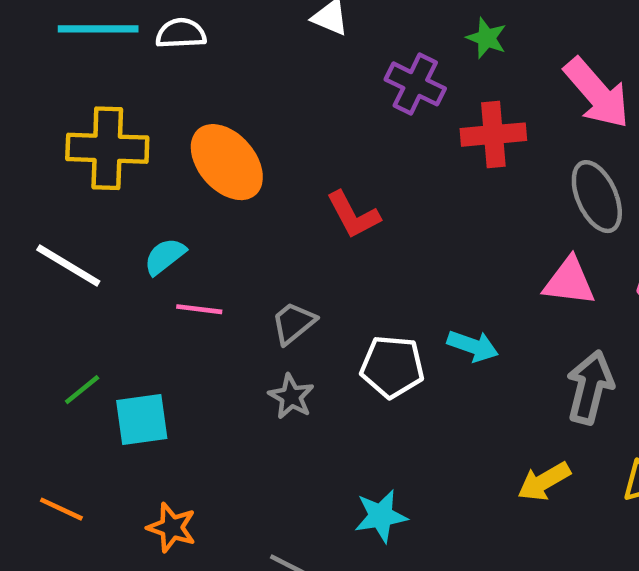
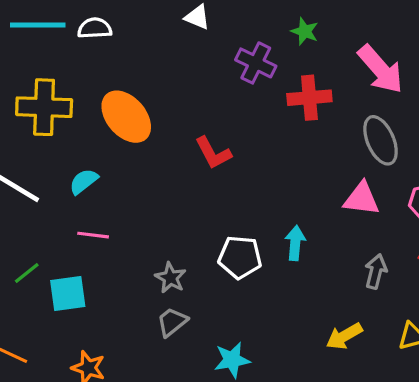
pink line: (199, 309) -> (93, 235), moved
gray trapezoid: (293, 323) -> (172, 322), moved
cyan arrow: (473, 346) -> (295, 243), turned -104
gray arrow: (590, 387) -> (376, 271), size x0.7

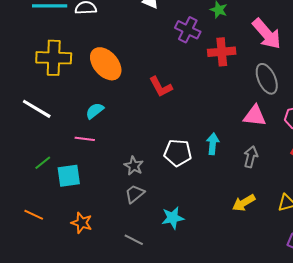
cyan semicircle: (84, 181) -> (95, 111), moved
gray arrow: (376, 271) -> (251, 157), moved

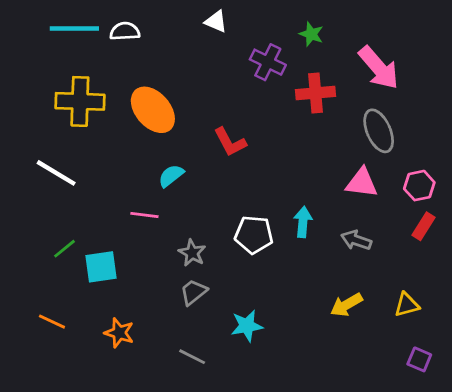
cyan semicircle: (95, 111) -> (171, 176), moved
pink line: (85, 139) -> (144, 215), moved
gray arrow: (251, 157) -> (356, 240), turned -85

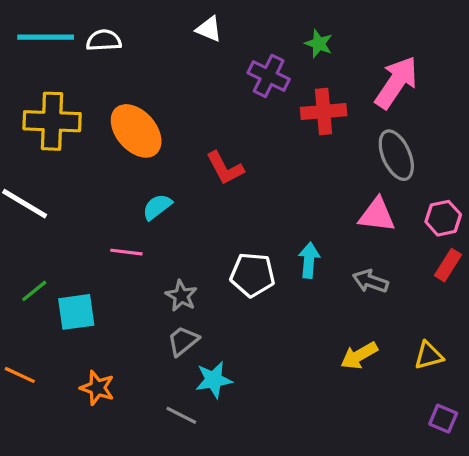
pink arrow: (379, 68) -> (396, 82), turned -105
cyan star: (247, 326) -> (214, 380), moved

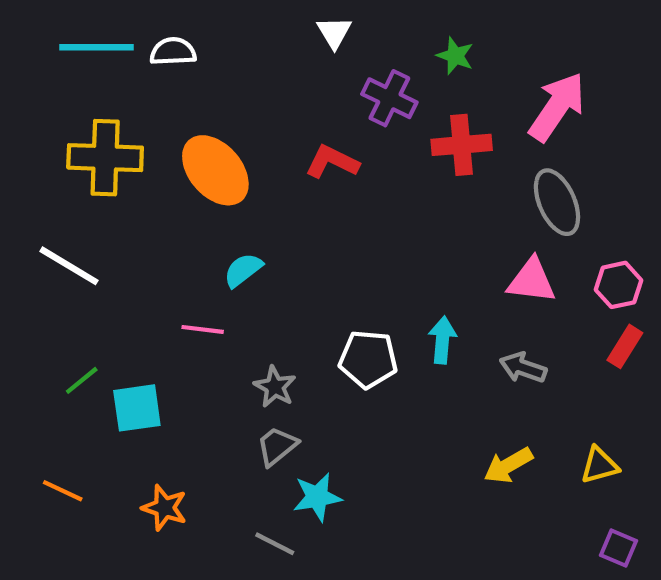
white triangle: (209, 29) -> (334, 32), moved, turned 36
red L-shape: (225, 168) -> (332, 162), moved, turned 144

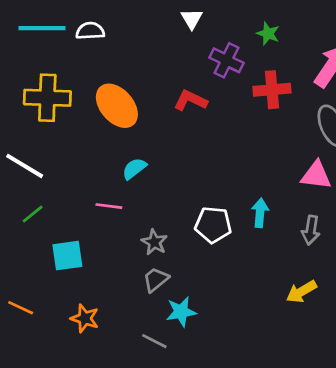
gray arrow: (523, 368) -> (311, 230), turned -100
green line: (82, 380) -> (33, 214), moved

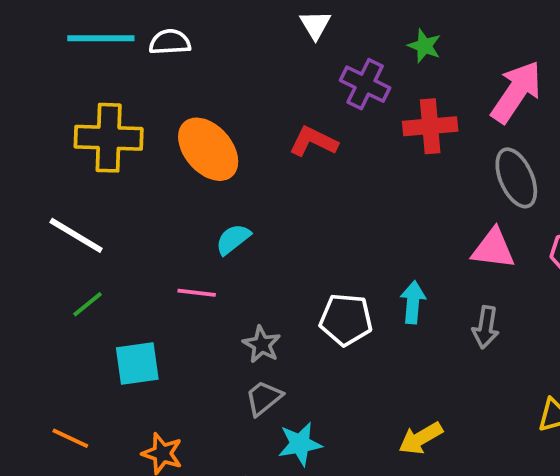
yellow arrow: (301, 292) -> (421, 438), moved

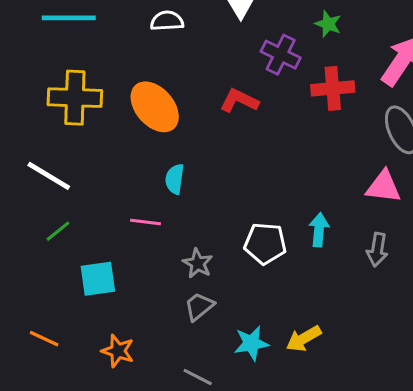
white semicircle: (170, 42) -> (167, 21), moved
cyan semicircle: (233, 239) -> (175, 179), turned -44
yellow arrow: (421, 438) -> (304, 339), moved
cyan star: (300, 444) -> (251, 343), moved

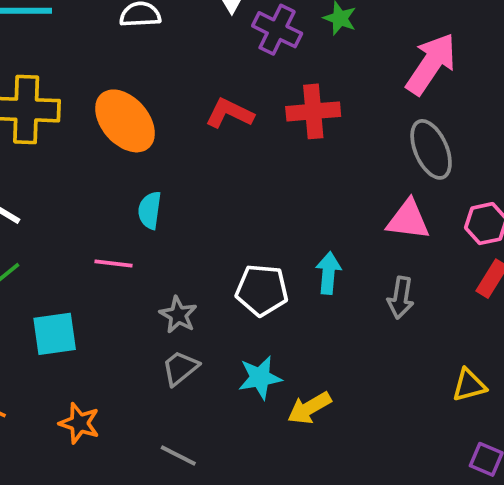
purple cross: (281, 55) -> (277, 30), moved
red cross: (333, 88) -> (313, 111), moved
cyan star: (251, 343) -> (260, 378), moved

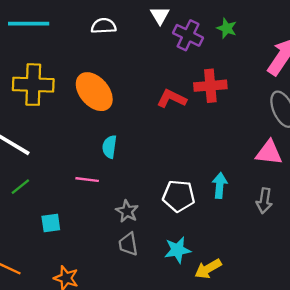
red L-shape: (230, 113) -> (172, 99), moved
cyan square: (55, 334) -> (51, 223), size x0.7
gray trapezoid: (180, 368) -> (128, 244), turned -60

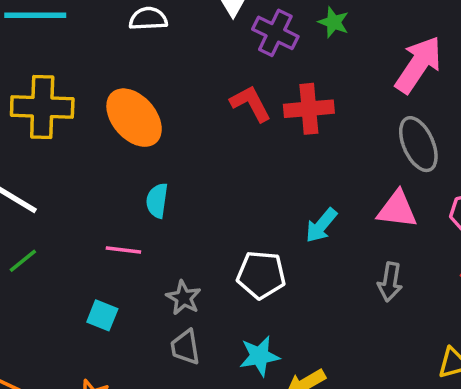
red L-shape: (172, 99) -> (251, 103), moved, turned 36
cyan arrow: (220, 185) -> (321, 225), moved, turned -145
cyan square: (51, 223) -> (102, 315), moved, turned 30

